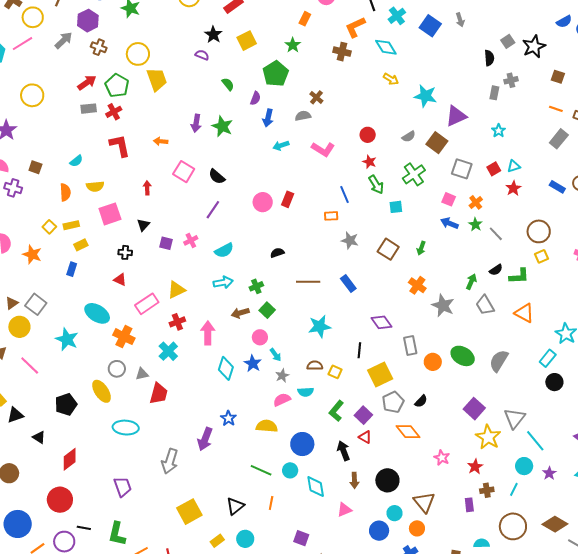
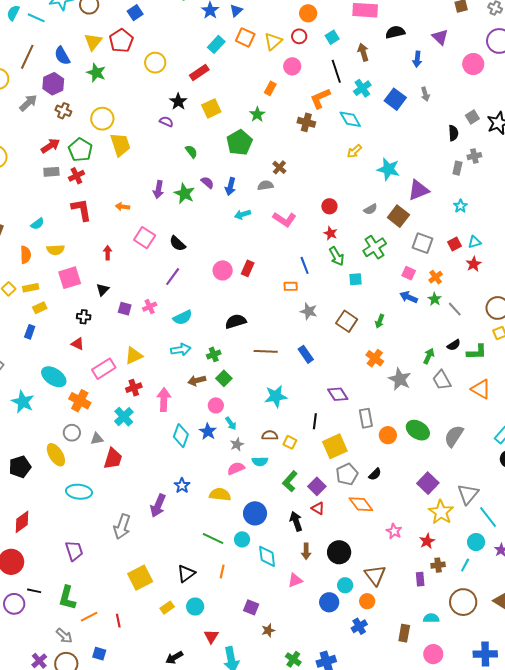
yellow arrow: (391, 79) -> (354, 151), turned 105
purple semicircle: (255, 98) -> (207, 182), moved, turned -72
black semicircle: (277, 253) -> (236, 321), size x1.5

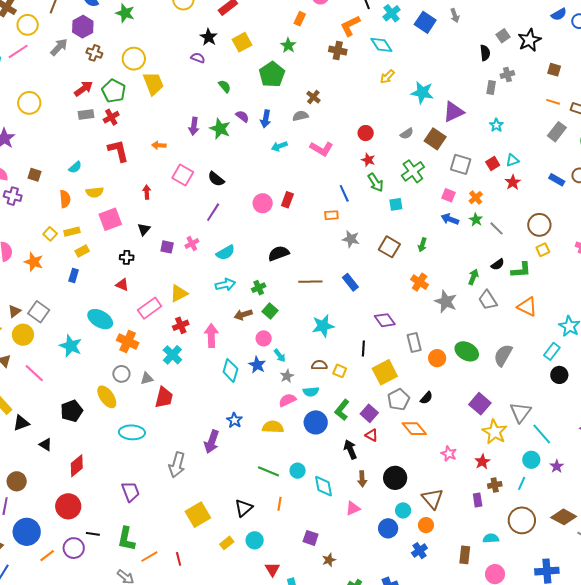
blue circle: (255, 513) -> (316, 422), moved

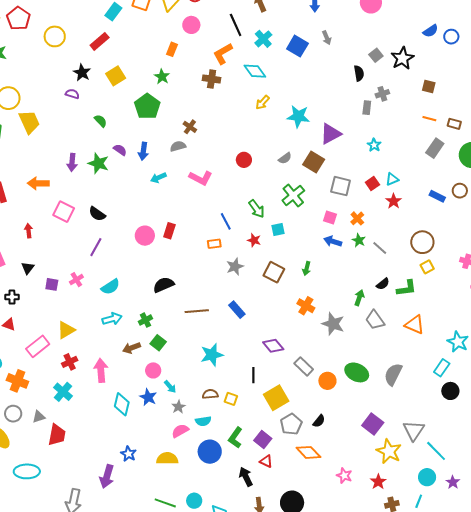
orange arrow: (159, 145) -> (38, 183), size x1.5
red star: (368, 160) -> (254, 240), moved
gray star: (351, 239) -> (235, 267), turned -30
gray rectangle: (414, 342) -> (304, 366), turned -30

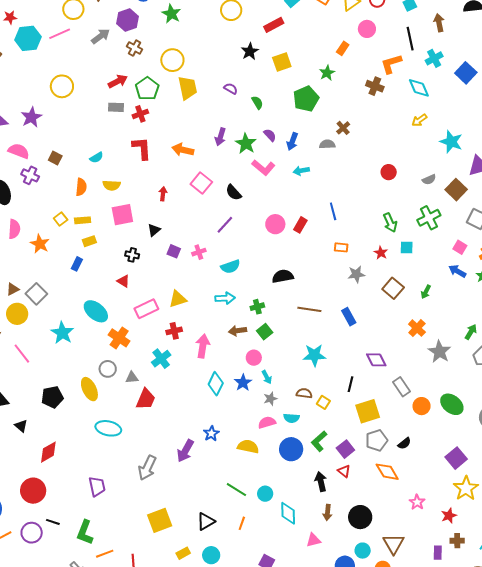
purple semicircle: (72, 94) -> (231, 89), moved
pink L-shape: (201, 178) -> (263, 168), moved
blue line: (226, 221) -> (333, 211), moved

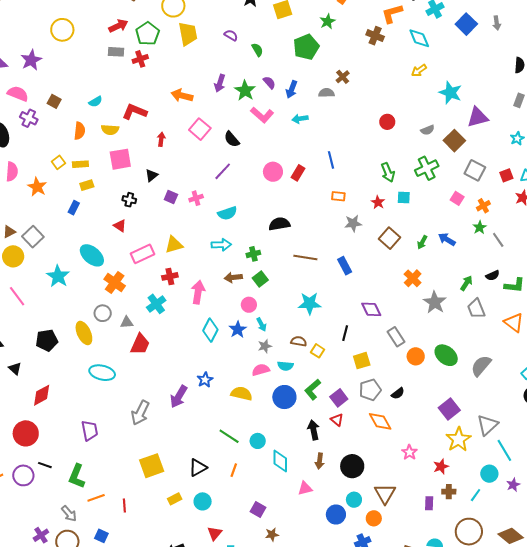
red L-shape: (142, 148) -> (135, 112), moved, turned -65
blue arrow: (457, 271) -> (447, 239), moved
yellow square: (368, 411) -> (362, 361), size x0.7

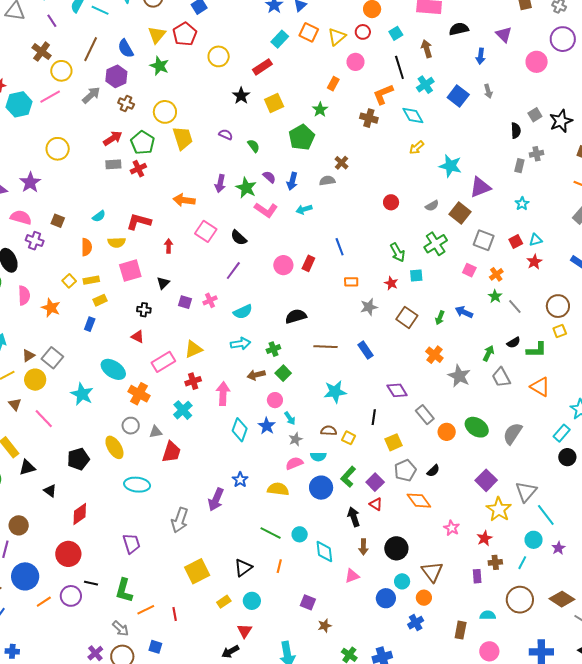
red triangle: (215, 533) -> (245, 631), moved

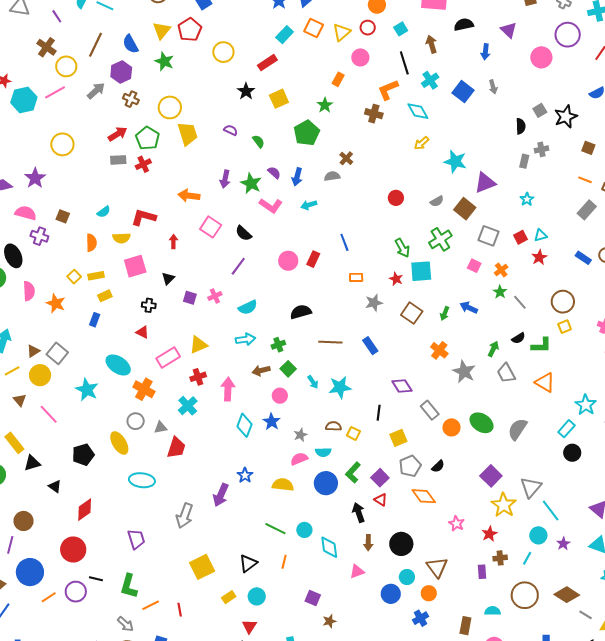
cyan square: (416, 276) -> (421, 271), size x1.6
cyan arrow: (290, 418) -> (313, 382), moved

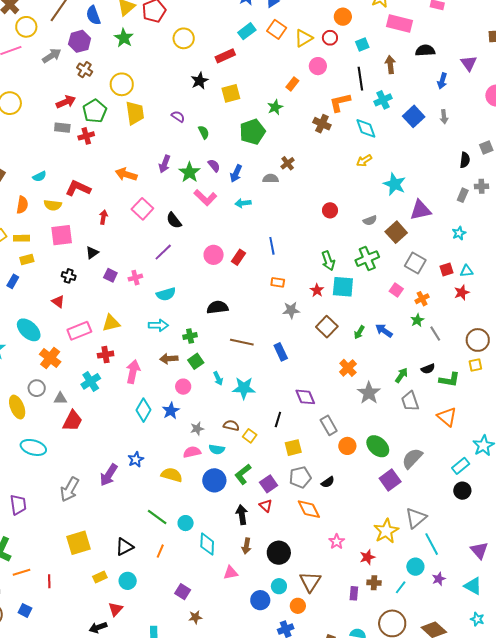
purple square: (491, 476) -> (390, 480), moved

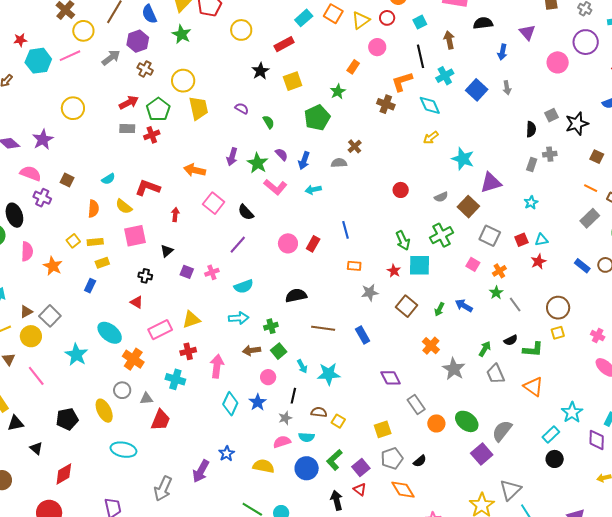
yellow semicircle: (53, 205) -> (124, 207), turned 36
cyan cross: (91, 381) -> (175, 379), turned -36
black line: (278, 419) -> (293, 396), moved

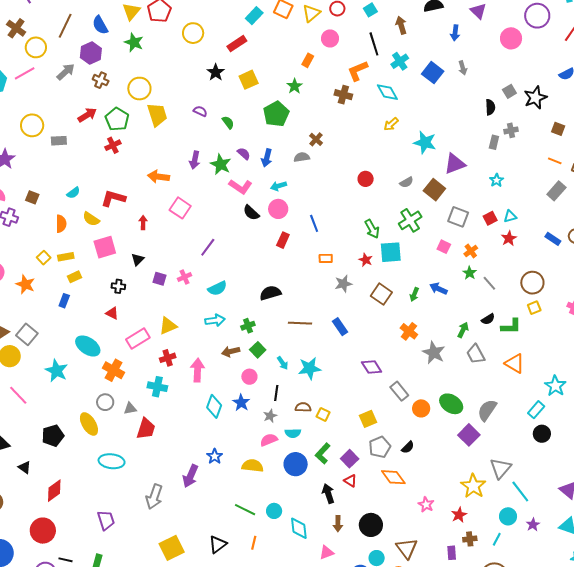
gray rectangle: (127, 129) -> (59, 141), moved
black semicircle: (246, 212) -> (251, 213), moved
pink circle: (288, 243) -> (278, 209), moved

